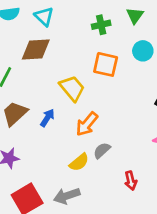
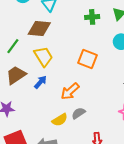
orange square: (106, 64) -> (88, 59), moved
yellow trapezoid: (72, 88) -> (43, 56), moved

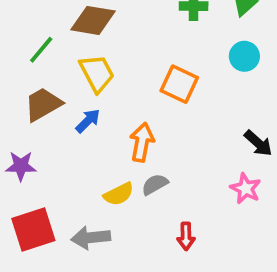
orange arrow: (70, 91) -> (142, 142), turned 138

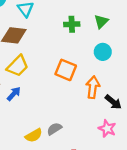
yellow trapezoid: (97, 73) -> (18, 66), turned 75
orange arrow: (142, 142) -> (93, 87), moved

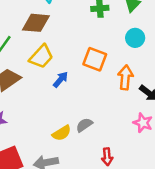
blue arrow: (14, 94) -> (61, 79), moved

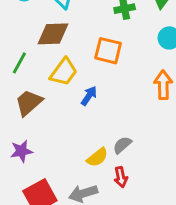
orange square: (95, 59) -> (108, 51), moved
red arrow: (107, 157) -> (121, 177), moved

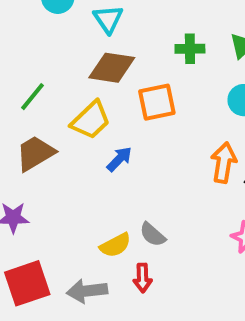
brown diamond: (53, 34) -> (112, 68), moved
orange square: (108, 51) -> (157, 102), turned -36
gray semicircle: (122, 145) -> (153, 235), turned -108

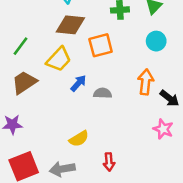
gray semicircle: (153, 235) -> (103, 93), moved, turned 144
red arrow: (143, 278) -> (109, 162), moved

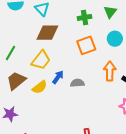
orange square: (101, 45) -> (86, 45), moved
yellow semicircle: (79, 139) -> (40, 87), moved

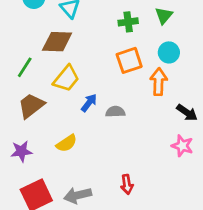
brown diamond: (47, 33) -> (57, 42), moved
orange arrow: (110, 71) -> (159, 82), moved
yellow semicircle: (40, 87) -> (67, 143), moved

